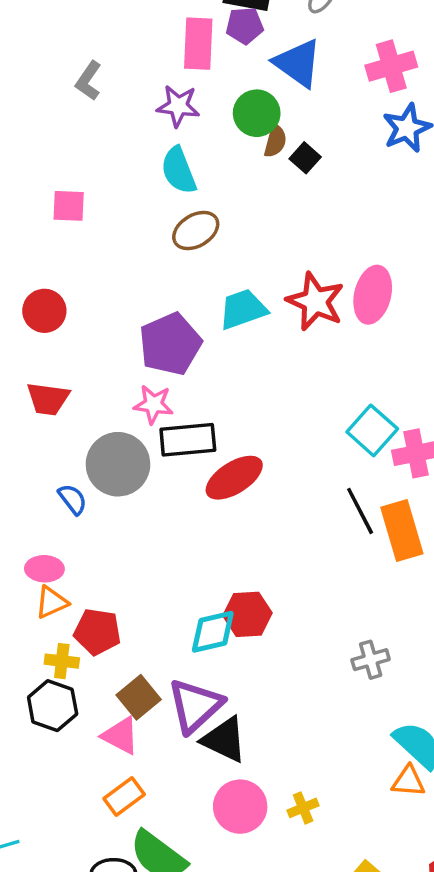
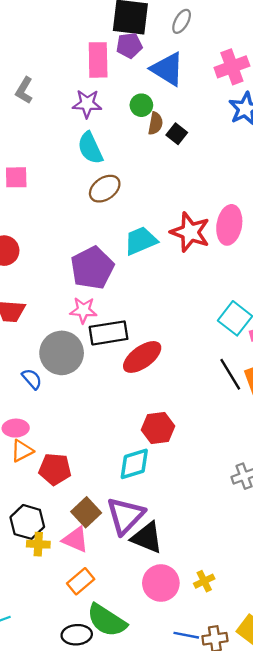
green circle: (257, 113) -> (141, 105), size x0.7
red hexagon: (247, 614) -> (158, 428), moved
yellow cross: (62, 661) -> (38, 544), moved

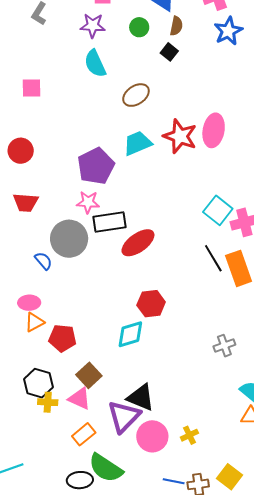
brown semicircle: (155, 123) -> (176, 26), moved
brown ellipse: (105, 189) -> (136, 95), moved
purple triangle: (125, 516) -> (124, 417), moved

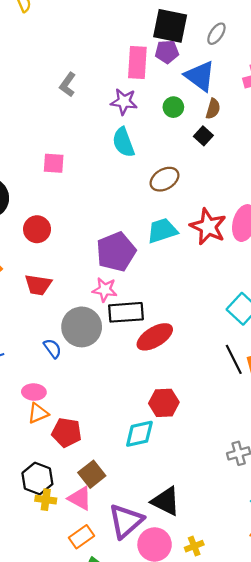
black triangle: (141, 397) -> (166, 501), moved

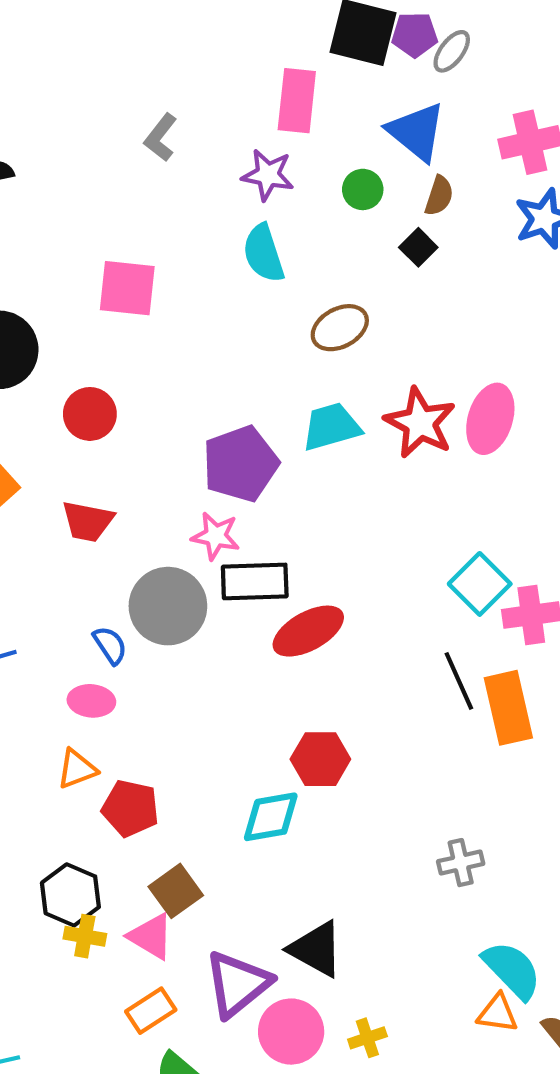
purple pentagon: (167, 52) -> (415, 35), moved
pink square: (54, 163) -> (127, 288), size x1.4
pink ellipse: (34, 392) -> (91, 701), moved

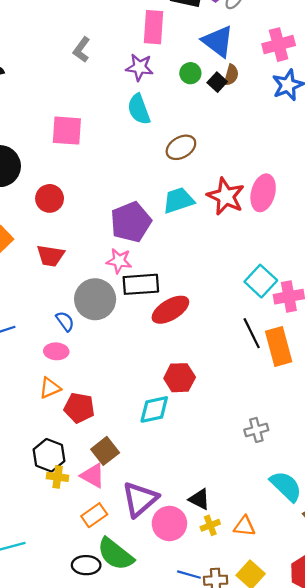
black square: (418, 247) -> (217, 82), moved
black triangle: (316, 949) -> (199, 499), moved, size x0.7
orange triangle: (498, 1013) -> (244, 526), moved

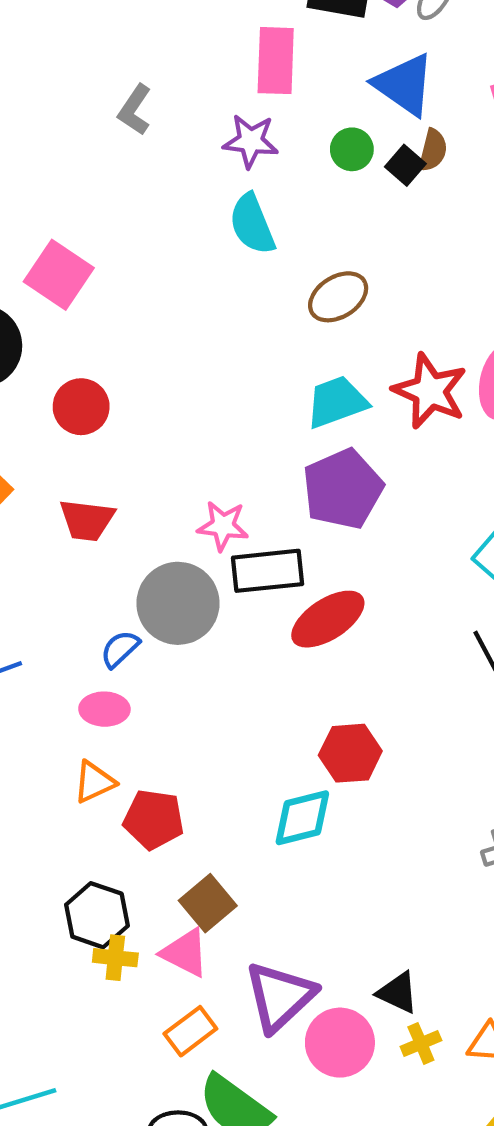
pink square: (67, 131) -> (59, 275), moved, turned 32
purple pentagon: (131, 222) -> (343, 489), moved
blue semicircle: (65, 321) -> (120, 649), turned -95

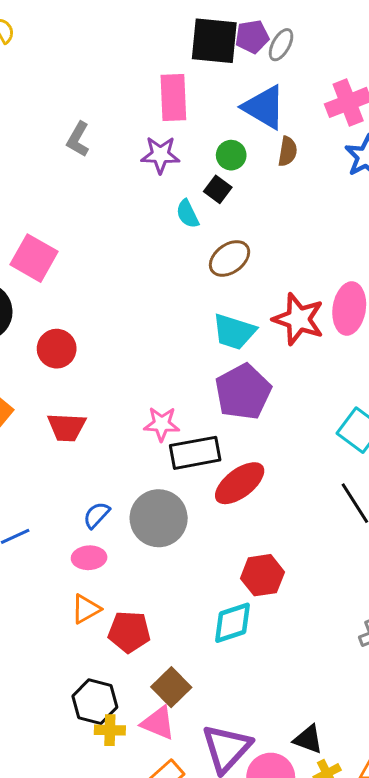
black square: (405, 165) -> (218, 189), moved
cyan semicircle: (252, 224) -> (188, 214), moved, size x0.7
cyan trapezoid: (337, 402) -> (234, 332), turned -138
gray circle: (178, 603) -> (159, 518), moved

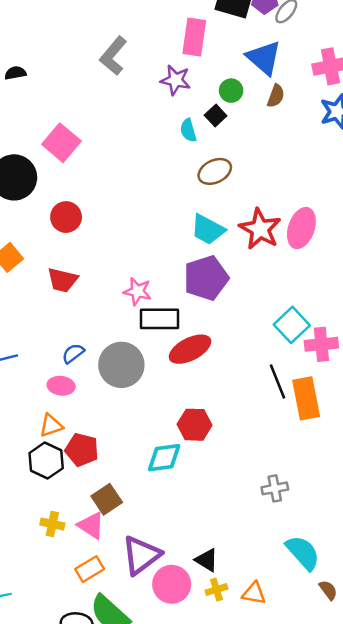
gray L-shape: (78, 139) -> (113, 56), size x1.4
black hexagon: (95, 702) -> (46, 461), moved

